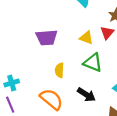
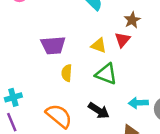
yellow semicircle: (59, 70) -> (67, 73), moved

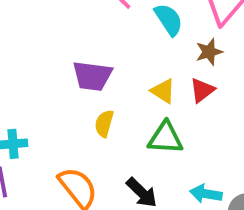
brown star: (132, 20) -> (209, 52), moved
green triangle: (106, 74) -> (165, 138), turned -30

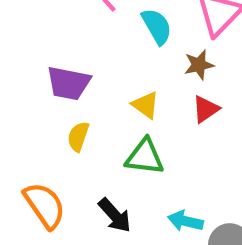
red triangle: (202, 90) -> (206, 109), moved

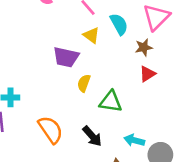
yellow triangle: (146, 105) -> (91, 35), moved
yellow semicircle: (78, 136) -> (84, 83), moved

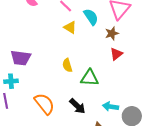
purple trapezoid: (66, 57) -> (21, 58), moved
yellow semicircle: (84, 83) -> (67, 65), turned -32

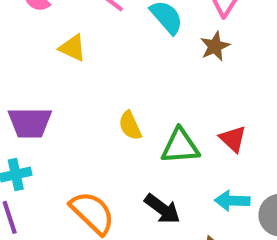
yellow triangle: (70, 27) -> (72, 48), moved
red triangle: (116, 54) -> (233, 139), moved, turned -32

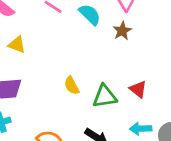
yellow triangle: (72, 48) -> (17, 45), moved

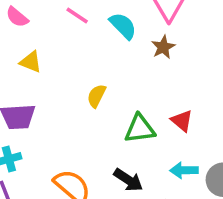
yellow semicircle: (72, 86) -> (96, 96), moved, turned 54

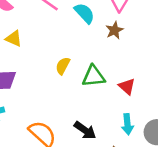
green triangle: (140, 129) -> (94, 76), moved
cyan arrow: (184, 170) -> (127, 124), turned -96

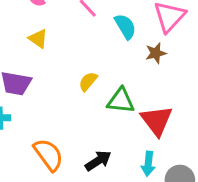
red triangle: (127, 86) -> (157, 121), size x1.6
black arrow: (85, 130) -> (98, 161), turned -80

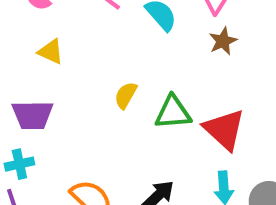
brown star: (156, 53) -> (223, 41), moved

